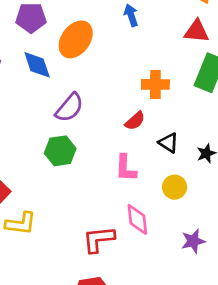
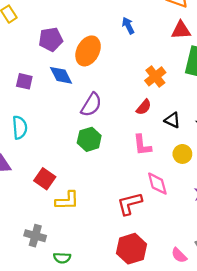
orange cross: (155, 84) -> (155, 76), turned -30

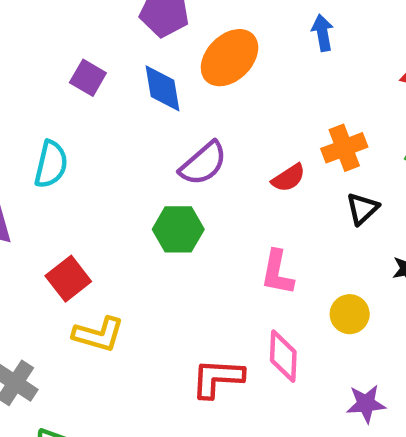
red semicircle: (144, 107) -> (288, 178), moved
black triangle: (172, 120) -> (362, 209), moved, turned 35

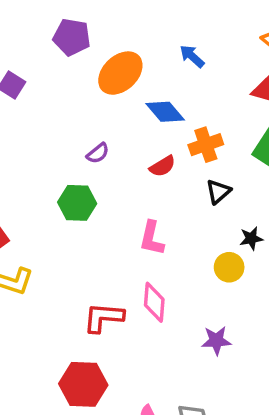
blue arrow: (323, 33) -> (192, 56), turned -40
blue diamond: (162, 88) -> (165, 112), moved, turned -33
purple semicircle: (203, 164) -> (98, 153), size x0.6
yellow circle: (350, 314) -> (229, 267), moved

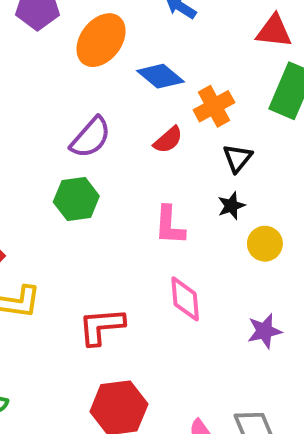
purple semicircle: (98, 153) -> (91, 137), size x1.6
black star: (251, 238) -> (231, 206), moved
red L-shape: (103, 317) -> (102, 326), moved

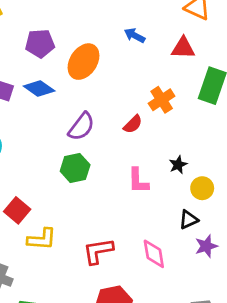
red triangle: (274, 31) -> (183, 48), moved
blue diamond: (160, 76) -> (39, 88), moved
black triangle: (238, 158) -> (188, 220), moved, turned 30
pink diamond: (185, 299) -> (154, 254), moved

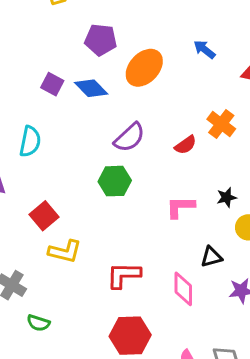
orange cross: (162, 100) -> (221, 124), turned -30
pink L-shape: (138, 181) -> (180, 207), turned 80
black triangle: (188, 220) -> (211, 257), moved

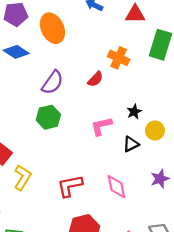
orange ellipse: (144, 68) -> (52, 28), turned -56
yellow L-shape: (65, 251) -> (22, 177), turned -60
black triangle: (211, 257) -> (131, 144), moved

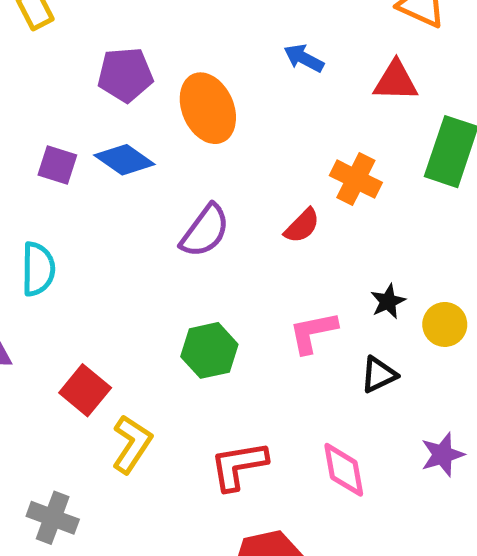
green hexagon: (48, 117) -> (209, 350), moved
yellow circle: (155, 131) -> (445, 324), moved

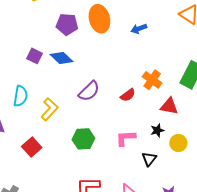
blue arrow: (304, 58) -> (139, 29), turned -56
red triangle: (396, 81) -> (169, 106), moved
orange ellipse: (208, 108) -> (99, 19), moved
black triangle: (379, 375) -> (149, 159), turned -35
yellow L-shape: (132, 444) -> (50, 109), moved

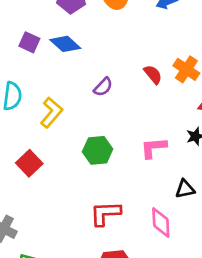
purple semicircle: (89, 91) -> (103, 87), size x0.7
red semicircle: (128, 95) -> (153, 75), moved, turned -91
black triangle: (149, 159) -> (185, 189), moved, turned 42

